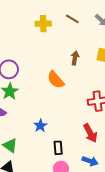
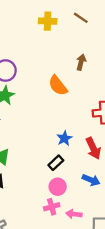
blue star: (40, 126) -> (64, 138), moved
black rectangle: (58, 148) -> (56, 163), turned 48

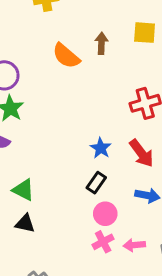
orange semicircle: (58, 86) -> (66, 56), moved

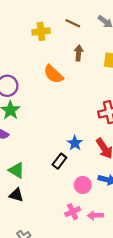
brown arrow: (101, 43) -> (79, 53), moved
black rectangle: (96, 183) -> (59, 161), moved
pink circle: (105, 214) -> (83, 185), moved

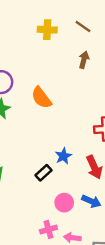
orange semicircle: (53, 74) -> (41, 98), moved

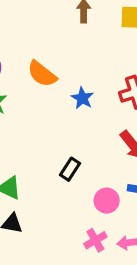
blue star: (63, 156) -> (82, 98), moved

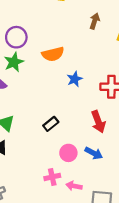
orange semicircle: (42, 74) -> (53, 54), turned -70

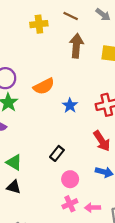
brown arrow: (95, 21) -> (76, 46), size x1.5
pink circle: (68, 153) -> (70, 179), moved

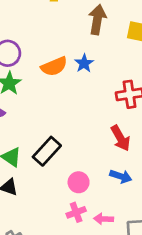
blue star: (70, 105) -> (84, 63), moved
black rectangle: (57, 153) -> (47, 151), moved, size x1.5

